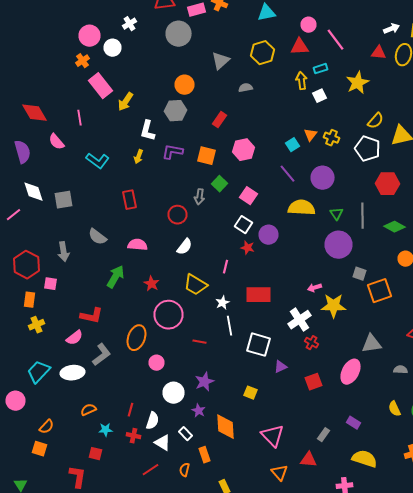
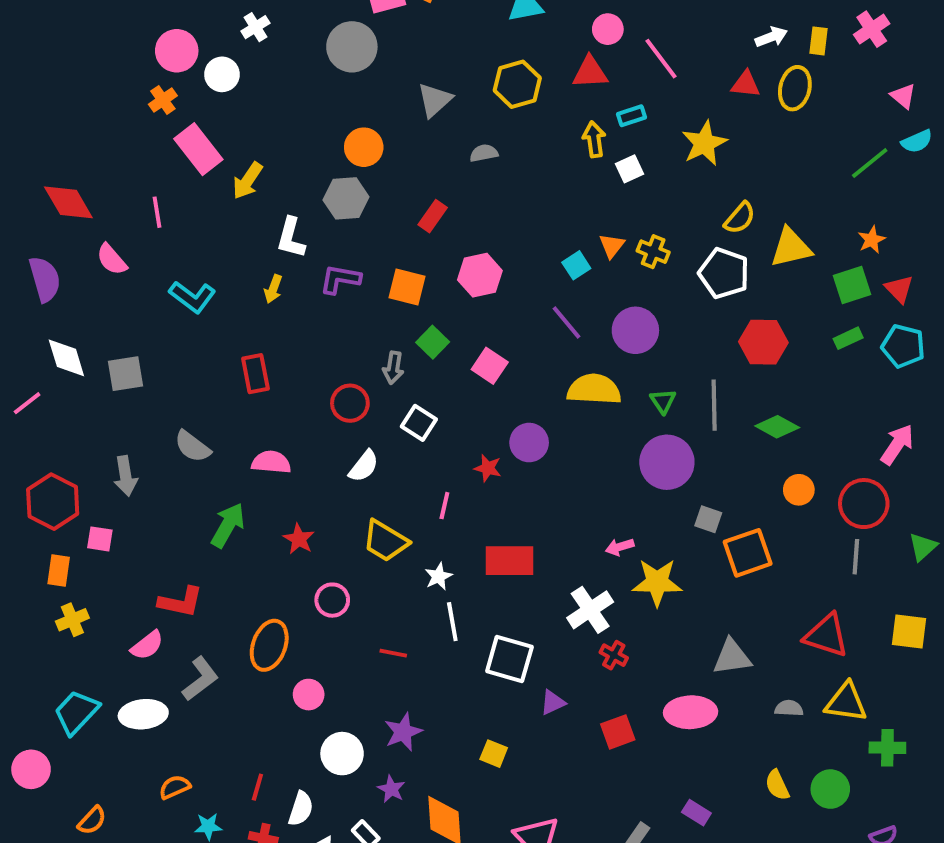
white square: (244, 225) -> (419, 423), moved
pink circle: (168, 315) -> (332, 600), size x0.6
pink ellipse: (350, 372) -> (691, 712), turned 60

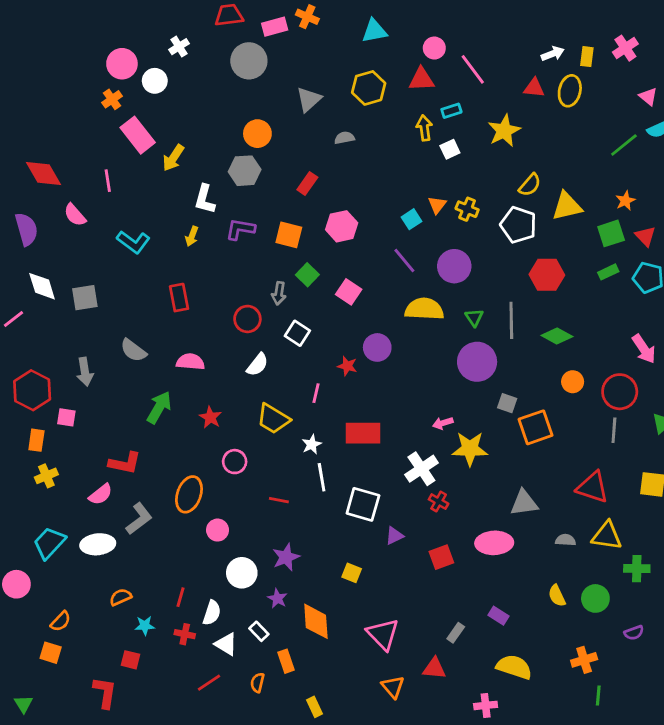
pink arrow: (897, 444) -> (644, 349), turned 112

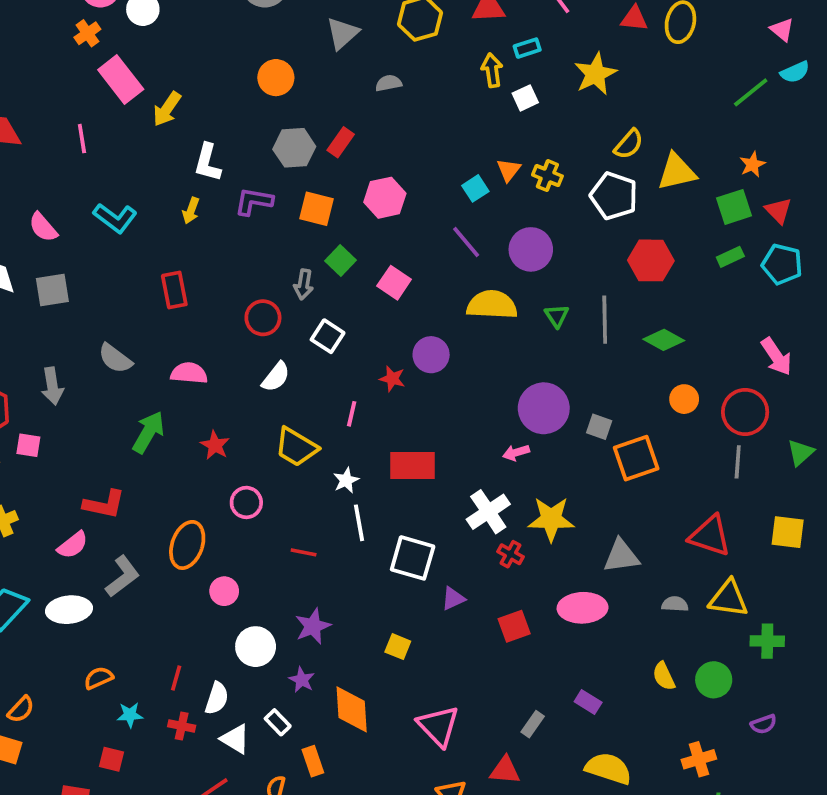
gray hexagon: (245, 171) -> (294, 148), moved
pink semicircle: (75, 215) -> (43, 227), moved
purple circle: (477, 362) -> (544, 408), moved
yellow star: (470, 449) -> (551, 519), moved

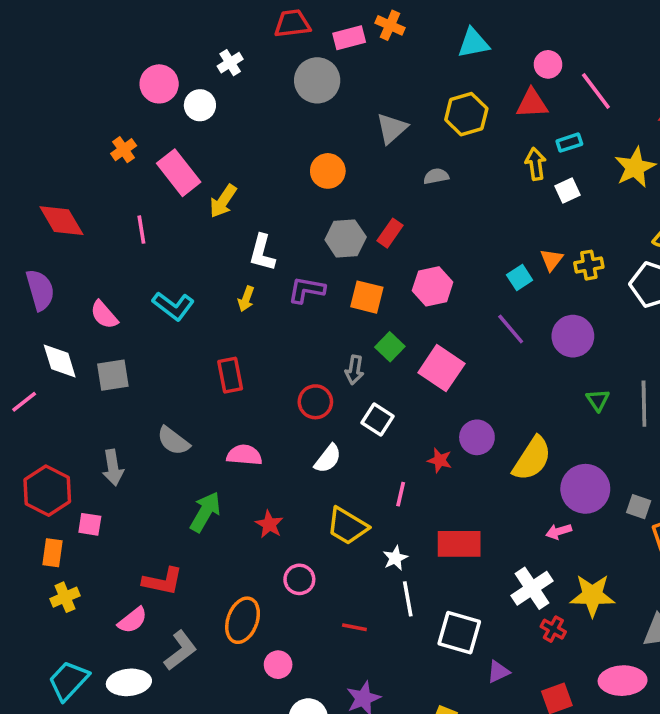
orange cross: (87, 33) -> (124, 150), moved
yellow cross: (547, 176) -> (589, 265), turned -32
pink square: (394, 283) -> (441, 368), size x1.4
yellow semicircle: (492, 305) -> (532, 459), moved, turned 120

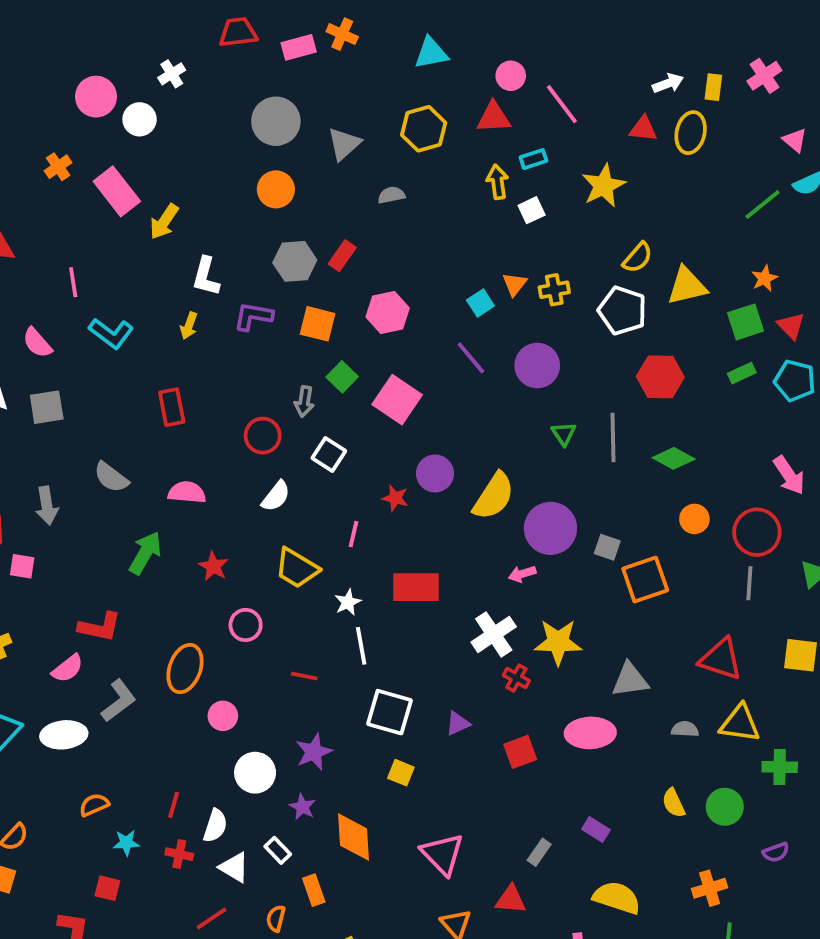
gray circle: (317, 80) -> (276, 121), moved
pink line: (141, 230) -> (73, 282), moved
white square: (459, 633) -> (390, 712), moved

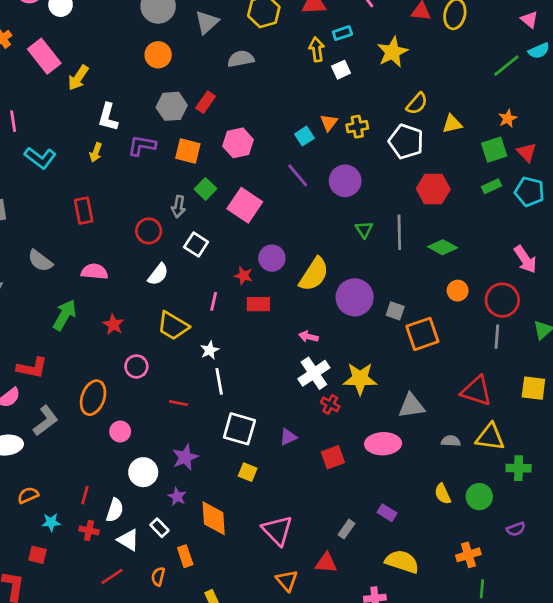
gray semicircle: (391, 195) -> (241, 59), size x1.4
yellow triangle: (687, 286) -> (452, 124), size x0.7
pink arrow: (522, 574) -> (309, 337), moved, turned 30
red rectangle: (416, 587) -> (258, 304), moved, size x0.7

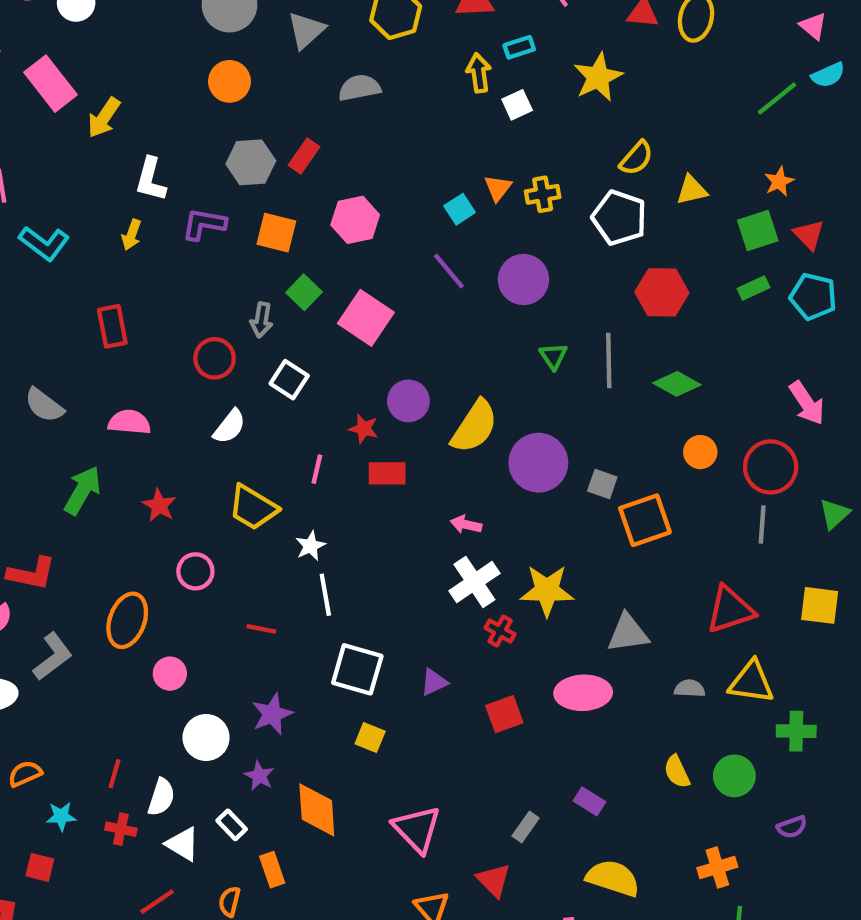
red triangle: (477, 391) -> (730, 610), turned -36
red triangle: (326, 563) -> (494, 880), turned 40

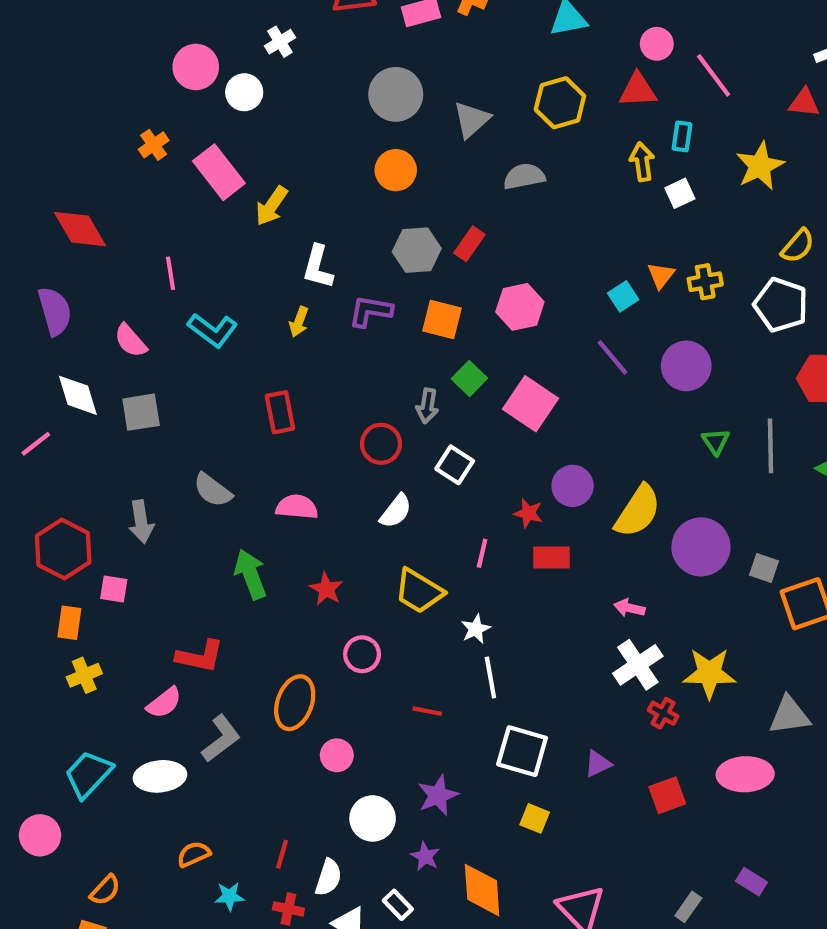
cyan rectangle: (519, 47) -> (682, 136), turned -64
green arrow: (82, 490) -> (250, 574), turned -51

